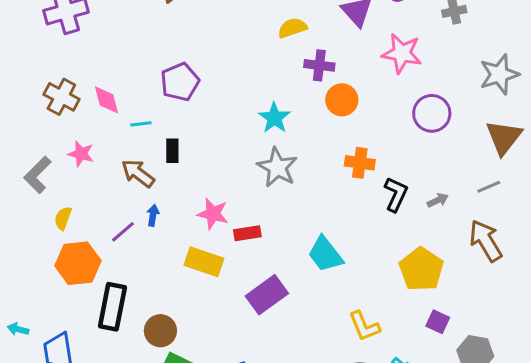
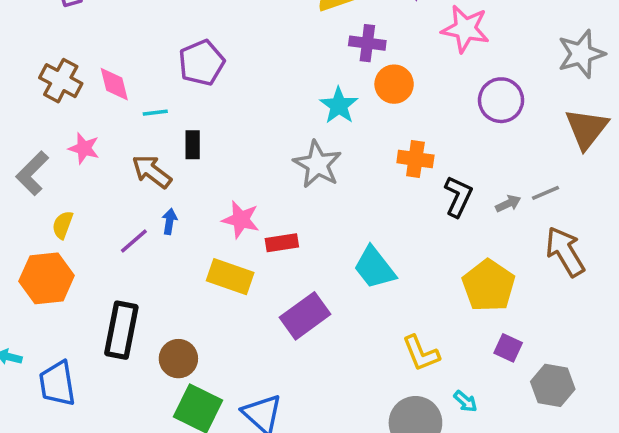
cyan star: (274, 118) -> (339, 106), moved
gray line: (489, 187) -> (546, 193), moved
orange hexagon: (78, 263) -> (47, 278), moved

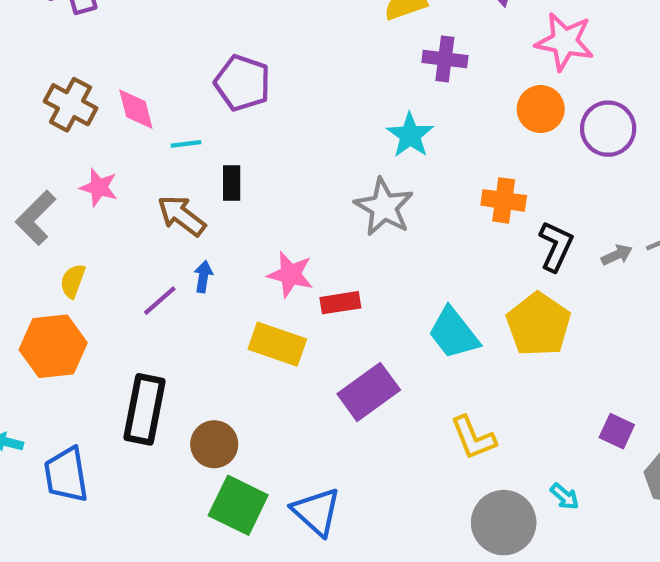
purple pentagon: (202, 63) -> (242, 83), turned -30
orange circle: (394, 84) -> (541, 109), moved
yellow pentagon: (489, 286) -> (538, 325), moved
yellow L-shape: (421, 353) -> (473, 438), moved

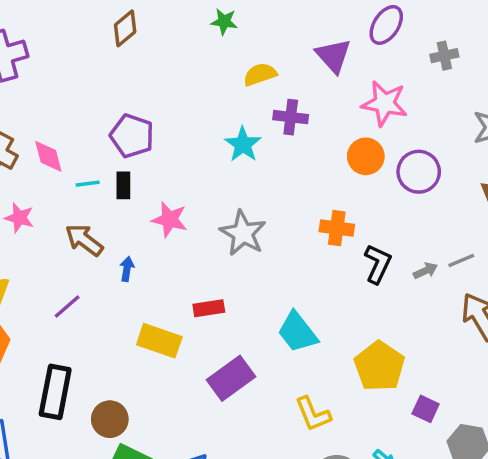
cyan star: (410, 135) -> (243, 144), moved
black rectangle: (232, 183) -> (123, 185), moved
pink star: (290, 274) -> (170, 219), moved
blue arrow: (203, 277) -> (127, 269), moved
yellow pentagon: (538, 325) -> (379, 366), moved

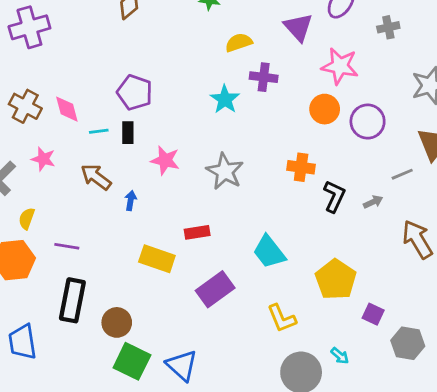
gray line: (461, 260) -> (402, 174), moved
purple line: (67, 307) -> (67, 246), moved, turned 50

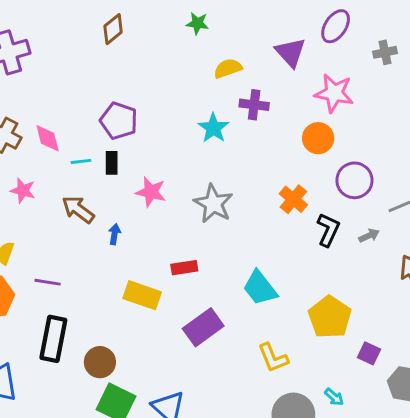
purple circle: (368, 122) -> (354, 180), moved
orange cross: (301, 167) -> (293, 199), turned 32

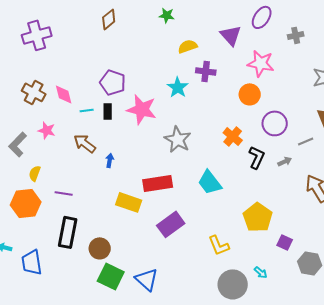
pink star: (151, 192) -> (142, 109), moved, size x1.4
red rectangle: (184, 268) -> (158, 183), size x1.6
cyan trapezoid: (260, 288) -> (210, 182), moved

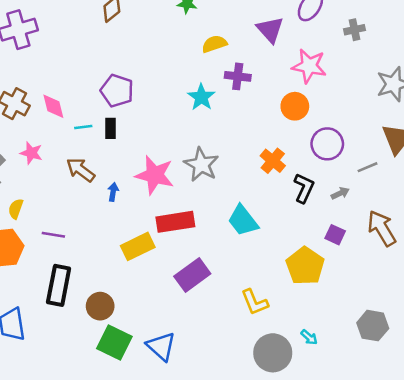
pink star: (142, 109) -> (155, 175), moved
yellow rectangle: (129, 202) -> (138, 246), turned -45
purple square: (285, 242) -> (335, 235), moved

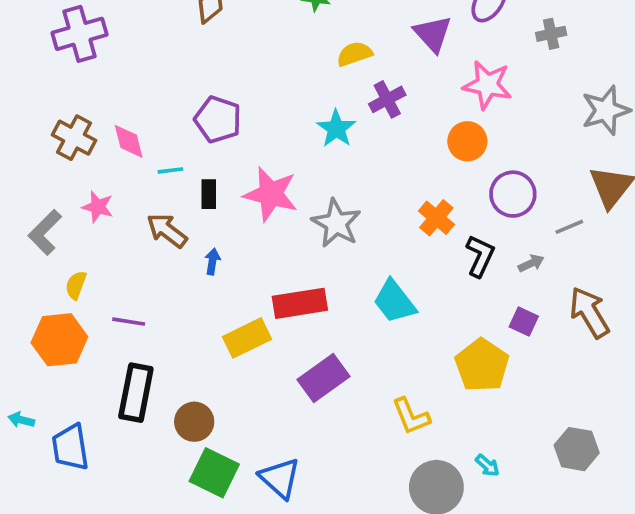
purple cross: (238, 76) -> (387, 99), turned -35
black rectangle: (110, 128) -> (209, 194), moved
pink star: (155, 175) -> (271, 194), moved

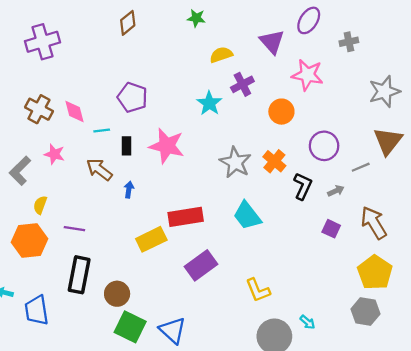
orange circle: (467, 141) -> (281, 112), moved
gray star: (336, 223) -> (235, 162), moved
yellow pentagon: (482, 365) -> (375, 272), moved

